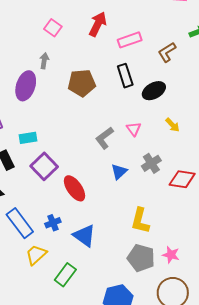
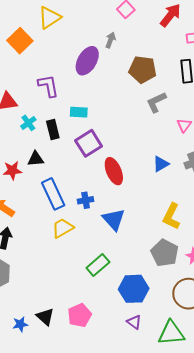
gray L-shape: (104, 138) -> (156, 102), moved
green rectangle: (65, 275) -> (98, 265), moved

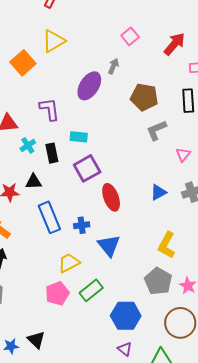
yellow trapezoid: (63, 228) -> (69, 263), moved
pink pentagon: (80, 315) -> (57, 293), moved

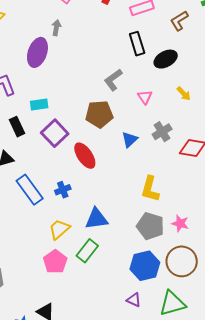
brown pentagon: (144, 97) -> (99, 114), moved
blue triangle: (109, 246) -> (96, 219), moved, turned -45
blue hexagon: (126, 316) -> (145, 266), moved

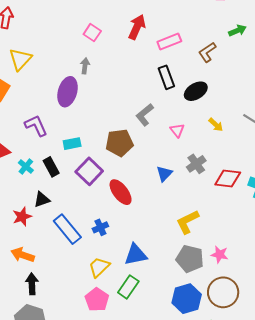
brown pentagon: (99, 114) -> (119, 143), moved
yellow L-shape: (150, 189) -> (188, 222), turned 52

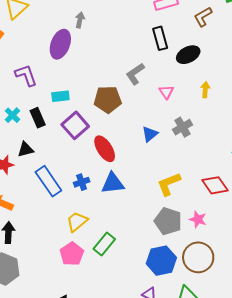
yellow arrow: (216, 125) -> (205, 90), turned -133
red diamond: (228, 178) -> (215, 185), moved, turned 44
blue triangle: (136, 255) -> (113, 183), moved

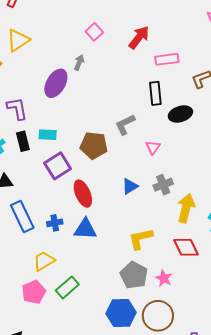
yellow arrow: (205, 90) -> (186, 208), moved, size x1.8
black rectangle: (38, 118) -> (23, 141), moved

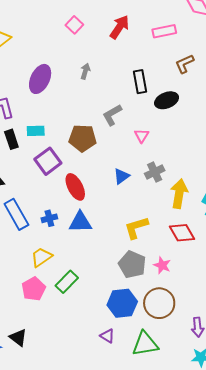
pink rectangle: (167, 59) -> (164, 31), moved
gray arrow: (79, 63) -> (85, 71), moved

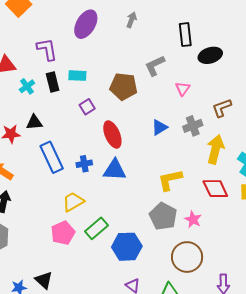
brown L-shape: (184, 64) -> (222, 108), moved
purple square: (48, 161) -> (87, 107), size x0.6
blue hexagon: (122, 303) -> (127, 247), moved

